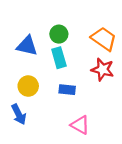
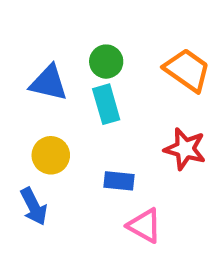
red star: (103, 69) -> (185, 149), moved
blue rectangle: (67, 90) -> (119, 181), moved

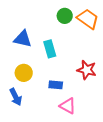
green circle: (106, 62) -> (65, 16), moved
orange trapezoid: (187, 70) -> (88, 19), moved

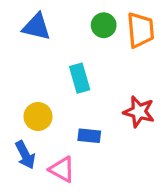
orange trapezoid: (88, 19) -> (140, 30), turned 50
blue triangle: (23, 39) -> (36, 27), moved
pink triangle: (68, 106) -> (62, 169), moved

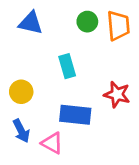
yellow circle: (38, 117) -> (21, 92), moved
blue rectangle: (89, 136) -> (75, 115), size x1.6

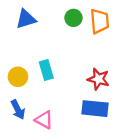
blue triangle: (31, 23) -> (26, 19), turned -30
cyan rectangle: (67, 66) -> (46, 70), moved
blue rectangle: (75, 115) -> (95, 109), moved

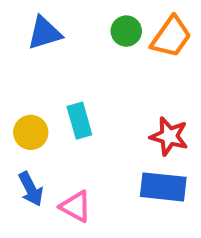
orange trapezoid: (100, 21) -> (171, 37), turned 40

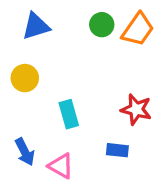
cyan rectangle: (79, 121) -> (69, 114), moved
yellow circle: (31, 132) -> (25, 78), moved
blue rectangle: (163, 187) -> (117, 150), moved, size x0.6

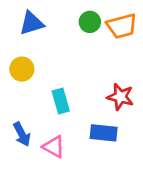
orange trapezoid: (138, 29) -> (122, 26), turned 40
blue rectangle: (117, 150) -> (104, 133), size x1.4

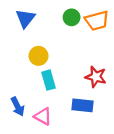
blue triangle: (32, 23) -> (25, 18), turned -35
yellow circle: (22, 69) -> (39, 56), moved

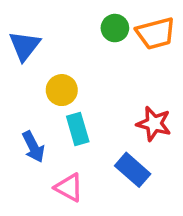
blue triangle: (25, 18) -> (25, 46), moved
blue rectangle: (83, 105) -> (133, 170), turned 35
blue arrow: (18, 106) -> (33, 147), moved

